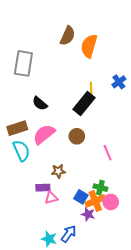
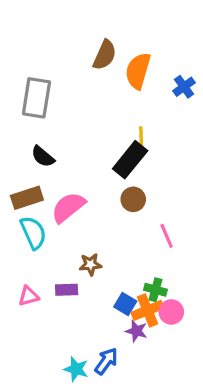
blue cross: (119, 82) -> (184, 87), moved
black semicircle: (40, 103) -> (43, 157), moved
brown circle: (77, 136) -> (133, 199), moved
pink triangle: (51, 198) -> (29, 296), moved

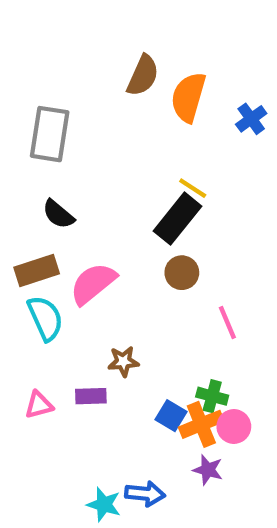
yellow line: (141, 137) -> (193, 188), turned -55
purple star: (136, 331) -> (208, 470), moved
blue arrow: (106, 361) -> (145, 494), turned 60

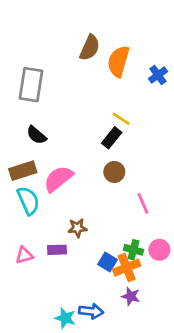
black rectangle: (177, 219) -> (112, 138), size x0.7
pink circle: (234, 426) -> (159, 250), moved

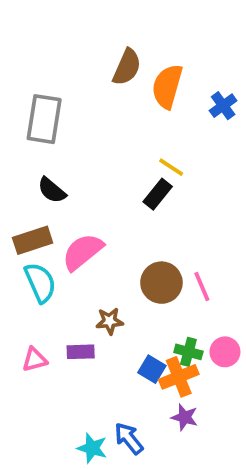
brown circle: (114, 172) -> (161, 283), moved, size x1.4
blue arrow: (91, 311) -> (129, 438), turned -135

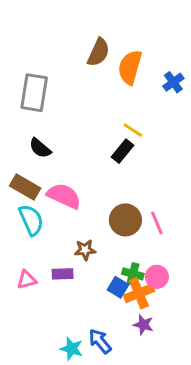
brown rectangle: (33, 240) -> (25, 187), turned 48
pink semicircle: (83, 252) -> (64, 196), turned 64
green cross: (188, 352) -> (133, 274), moved
pink circle: (225, 352) -> (157, 277), moved

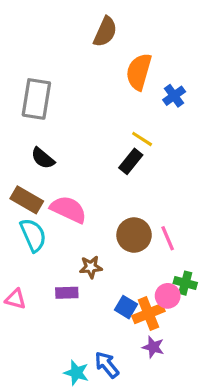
brown semicircle: (98, 52) -> (105, 32), moved
blue cross: (173, 82) -> (174, 96), moved
green cross: (133, 274) -> (185, 283), moved
pink triangle: (27, 280) -> (16, 299), moved, turned 30

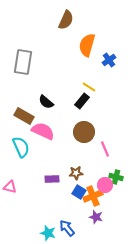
black semicircle: (43, 158) -> (46, 102), moved
brown rectangle: (27, 200) -> (24, 116), moved
brown circle: (134, 235) -> (84, 132), moved
brown star: (91, 267) -> (76, 173), moved
purple rectangle: (67, 293) -> (52, 179), moved

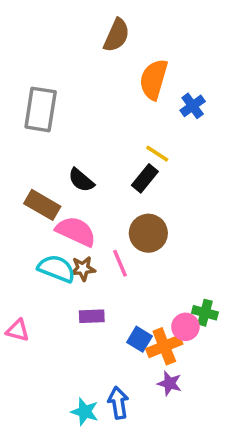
cyan semicircle: (21, 147) -> (56, 269), moved, turned -45
pink line: (105, 149) -> (120, 263), moved
brown star: (76, 173) -> (83, 269), moved
blue arrow: (67, 228) -> (118, 403), turned 30

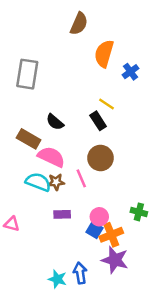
black rectangle: (145, 178) -> (98, 121), turned -72
pink circle: (185, 327) -> (99, 217), moved
purple star: (170, 383) -> (115, 260), size x1.6

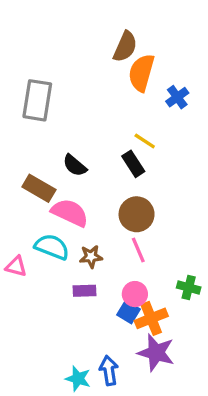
brown semicircle: (79, 24) -> (125, 47), moved
pink line: (81, 178) -> (138, 250), moved
brown star: (56, 182) -> (91, 257), moved
pink triangle: (12, 224) -> (16, 266), moved

